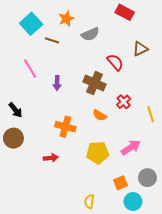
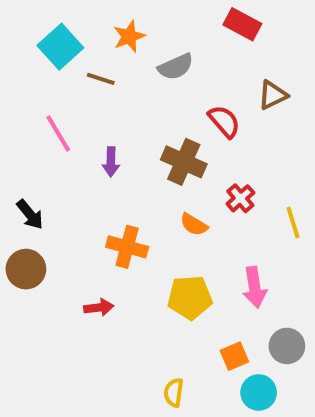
pink arrow: (131, 147) -> (255, 287), turned 114

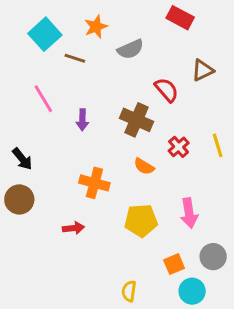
yellow line: (293, 223) -> (218, 145), moved

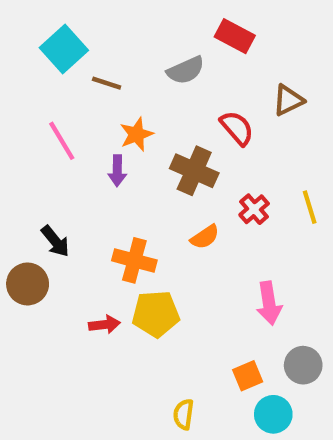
red rectangle: (180, 18) -> (235, 36), moved
orange star: (96, 27) -> (137, 134), moved
black arrow: (22, 159) -> (55, 241), moved
orange semicircle: (144, 166) -> (205, 237), turned -65
yellow pentagon: (141, 221) -> (156, 314), moved

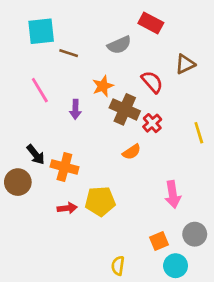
cyan square: (64, 49) -> (41, 31), turned 36
orange star: (137, 134) -> (103, 86), moved
red cross: (254, 209) -> (152, 123), moved
orange cross: (134, 260) -> (64, 167), moved

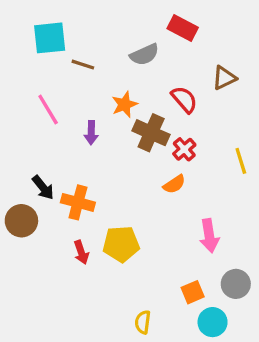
orange semicircle: (132, 152) -> (174, 184), moved
red arrow: (67, 208) -> (81, 252), turned 78

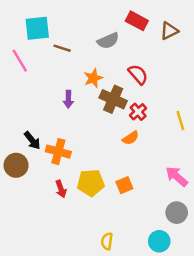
brown triangle: (224, 78) -> (169, 31), moved
pink line: (48, 109) -> (20, 61), moved
pink arrow: (209, 236) -> (177, 176), moved, turned 140
orange square: (193, 292) -> (124, 185), moved

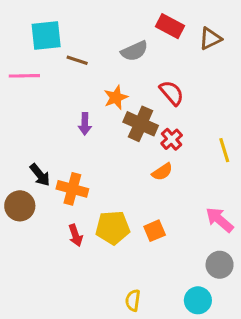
pink line: (20, 61) -> (24, 76), turned -60

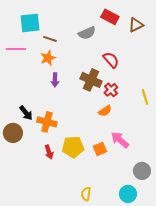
orange star: (116, 97) -> (48, 58), moved
pink arrow: (220, 220) -> (120, 140), moved

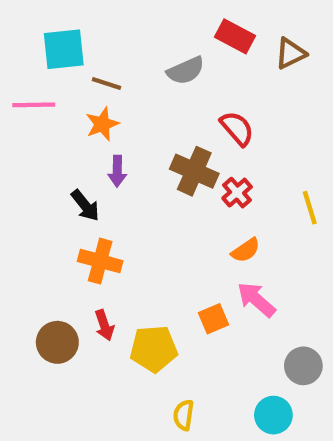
orange semicircle: (105, 111) -> (246, 250), moved
black arrow: (26, 113) -> (85, 205), moved
brown circle: (13, 133) -> (57, 342), moved
yellow pentagon: (73, 147) -> (154, 349), moved

